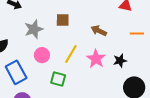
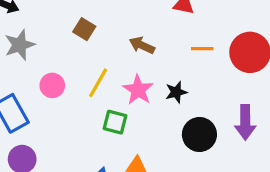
brown square: (63, 20) -> (84, 29), turned 32
gray star: (34, 29) -> (20, 45), moved
green square: (58, 79) -> (115, 122), moved

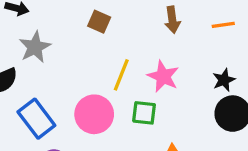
brown arrow: (142, 45) -> (172, 20), moved, turned -115
pink circle: (52, 85) -> (94, 114), moved, size x1.5
black star: (176, 92) -> (224, 80), moved

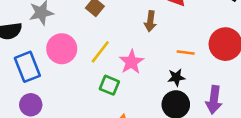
orange line: (223, 25) -> (186, 52), moved
pink circle: (94, 114) -> (62, 49), moved

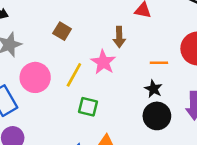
pink star: (131, 62) -> (103, 62), moved
black star: (176, 77) -> (153, 89), turned -30

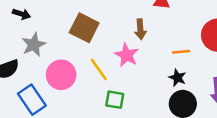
brown square: (62, 31) -> (84, 28), size x1.6
yellow line: (74, 75) -> (99, 69), turned -60

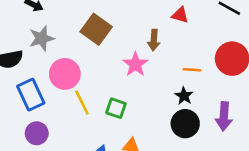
yellow line: (99, 69) -> (82, 103), moved

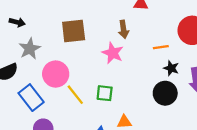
brown square: (96, 29) -> (74, 31), turned -30
black star: (184, 96) -> (171, 68), moved

